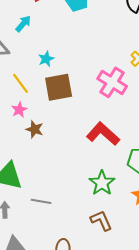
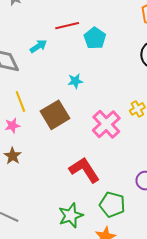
cyan star: (46, 59) -> (75, 81), moved
brown square: (59, 87) -> (55, 115), turned -36
brown star: (35, 129) -> (13, 156), moved

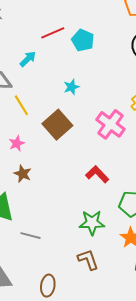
yellow line: (20, 101) -> (21, 105), moved
red L-shape: (84, 170) -> (97, 174), size x0.7
green star: (71, 216) -> (92, 223), turned 30

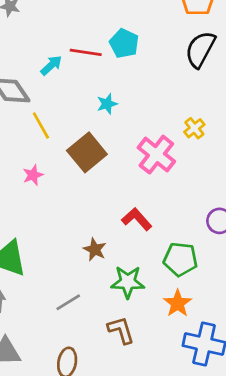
red line: (53, 33) -> (86, 52), moved, turned 30
brown star: (23, 174) -> (95, 250), moved
gray line: (30, 236) -> (68, 302), moved, turned -48

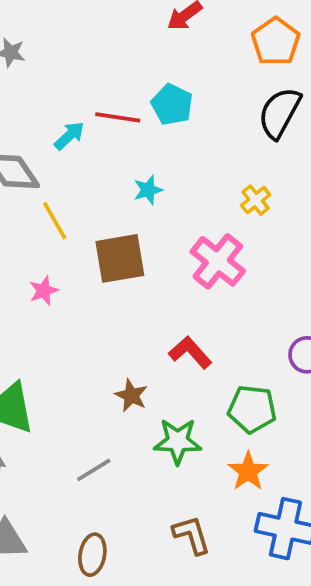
yellow cross: (194, 128) -> (256, 200), moved
brown square: (87, 152) -> (120, 258), turned 30
brown L-shape: (121, 330) -> (192, 535), moved

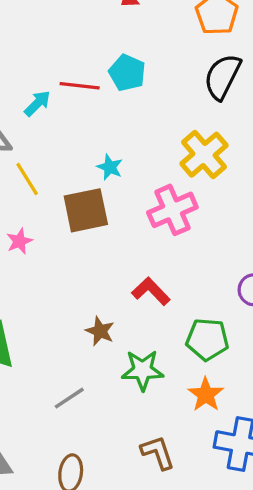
cyan star: (148, 190) -> (110, 167), moved, turned -30
yellow cross: (256, 200) -> (204, 155), size x1.8
pink cross: (218, 261) -> (172, 210), turned 30

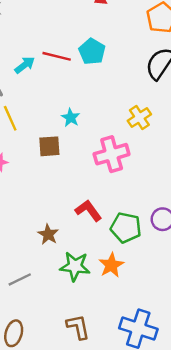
yellow cross: (204, 155) -> (139, 117), size x0.7
brown square: (86, 210) -> (49, 146), size x0.7
green pentagon: (207, 339) -> (126, 228), moved
orange star: (206, 395) -> (111, 265), moved

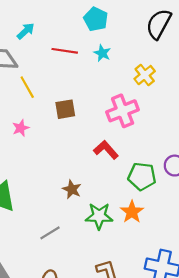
red line: (57, 56) -> (65, 51), moved
cyan arrow: (25, 65) -> (26, 31), moved
cyan star: (71, 118) -> (102, 53), moved
red L-shape: (88, 211) -> (106, 150), moved

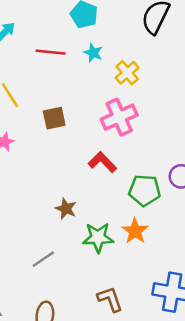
yellow cross: (145, 75) -> (127, 73), moved

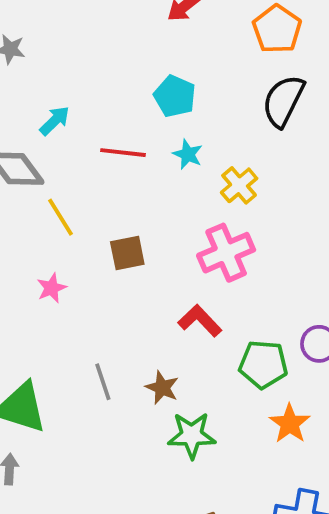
brown star: (66, 209) -> (162, 388), moved
orange star: (135, 231) -> (290, 424), moved
gray line: (43, 259) -> (103, 382), moved, turned -75

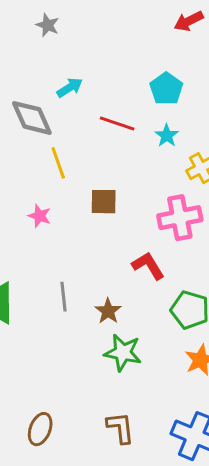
pink star: (52, 288) -> (40, 216), turned 30

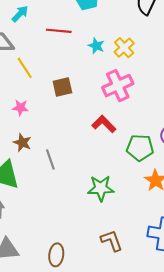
cyan star: (167, 136) -> (96, 46), moved
brown star: (108, 311) -> (22, 143), moved

